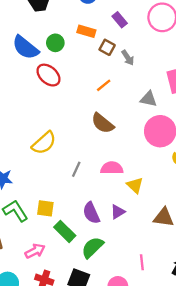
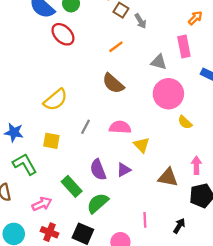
yellow square: (45, 208) -> (51, 141), moved

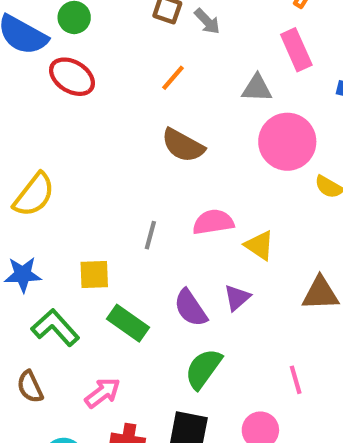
yellow semicircle: (56, 100) -> (34, 195), moved
green rectangle: (72, 186) -> (128, 323), moved

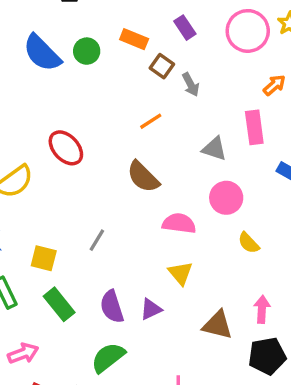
red ellipse: (72, 77) -> (66, 148), moved
pink circle: (287, 142) -> (226, 198), size x0.7
pink semicircle: (213, 222) -> (179, 223), moved

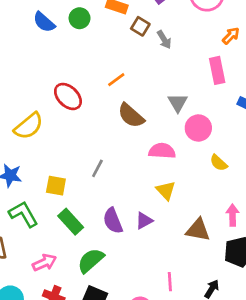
blue semicircle: (42, 53) -> (44, 22), size x0.7
orange line: (151, 121) -> (116, 80), moved
gray triangle: (214, 149) -> (178, 103), moved, turned 45
green semicircle: (108, 357) -> (91, 260), moved

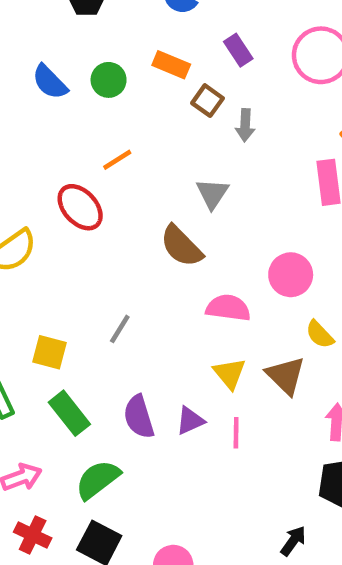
gray arrow: (164, 40) -> (245, 125), turned 30
orange line: (116, 80) -> (117, 160), moved
gray triangle: (178, 103) -> (212, 193), moved
brown triangle: (198, 230) -> (286, 375), moved, turned 30
pink line: (170, 282) -> (236, 433), moved

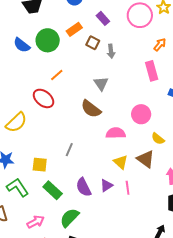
orange rectangle: (171, 65) -> (74, 29), turned -49
green circle: (109, 80) -> (48, 40), size x1.5

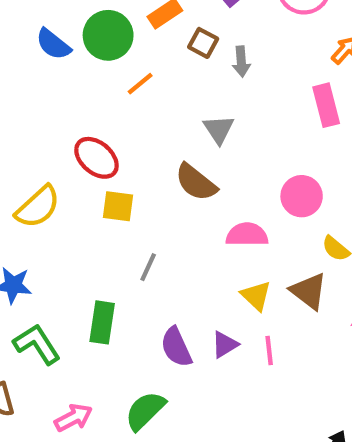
orange line: (57, 75) -> (140, 84), moved
yellow square: (40, 165) -> (118, 206), moved
green rectangle: (53, 190) -> (102, 322), moved, turned 54

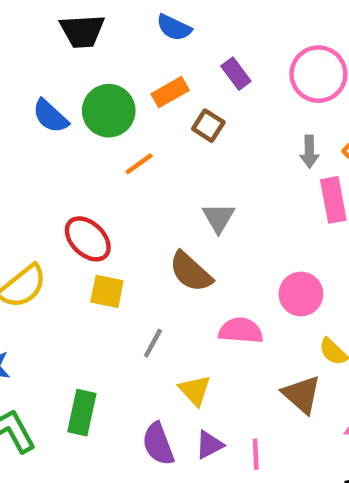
gray arrow: (241, 62) -> (309, 152), moved
gray line: (148, 267) -> (153, 343), moved
yellow triangle: (256, 296) -> (195, 390), moved

